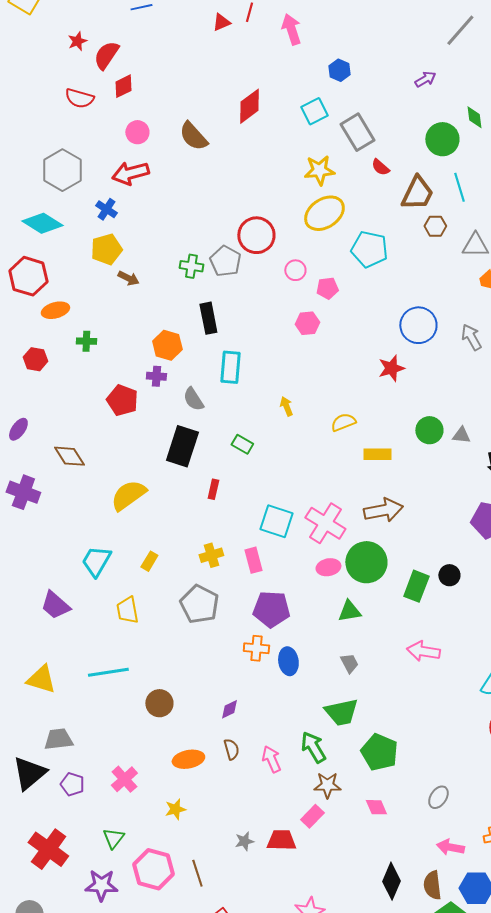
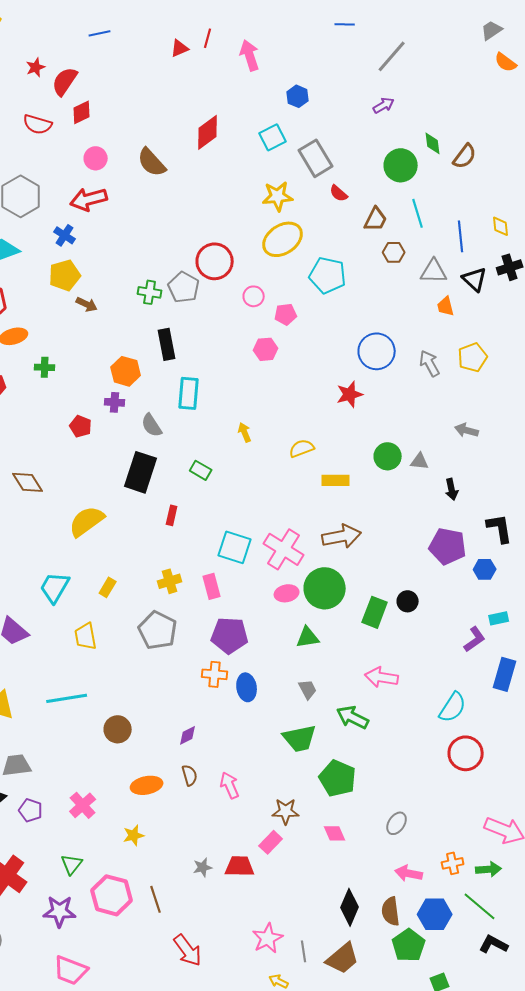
gray line: (460, 30) -> (392, 56), moved
brown trapezoid: (417, 193) -> (376, 219), size x0.7
red pentagon: (122, 400) -> (81, 426), size x0.7
green arrow: (313, 747) -> (353, 717), moved, turned -32

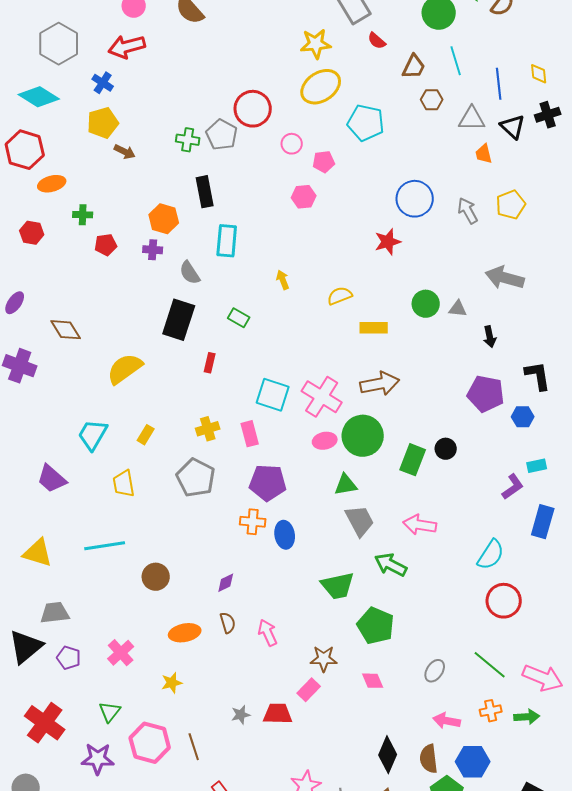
red pentagon: (81, 426) -> (106, 245), moved, turned -30
gray arrow: (467, 430) -> (505, 278), size x1.6
gray trapezoid: (308, 689) -> (360, 521), moved, size x1.6
green line: (480, 906) -> (490, 665), moved

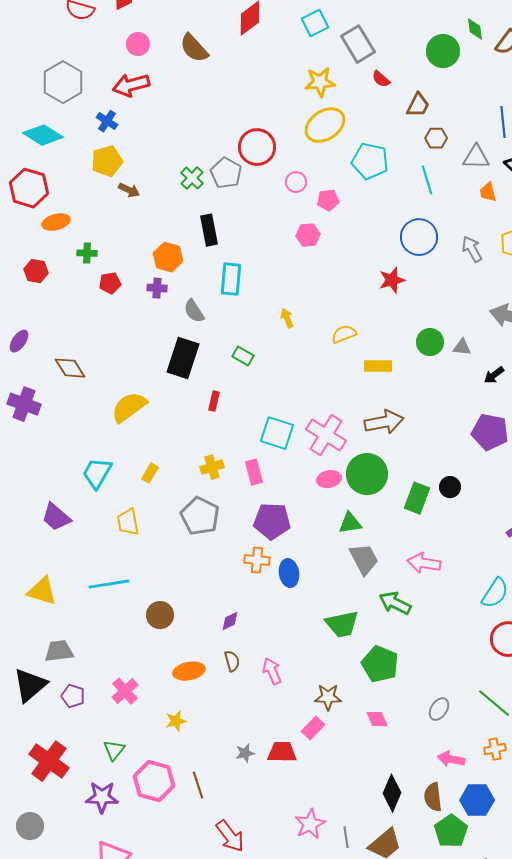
cyan line: (456, 61) -> (427, 180), moved
green cross: (188, 140) -> (192, 178), turned 35
black arrow: (490, 337) -> (494, 375), turned 65

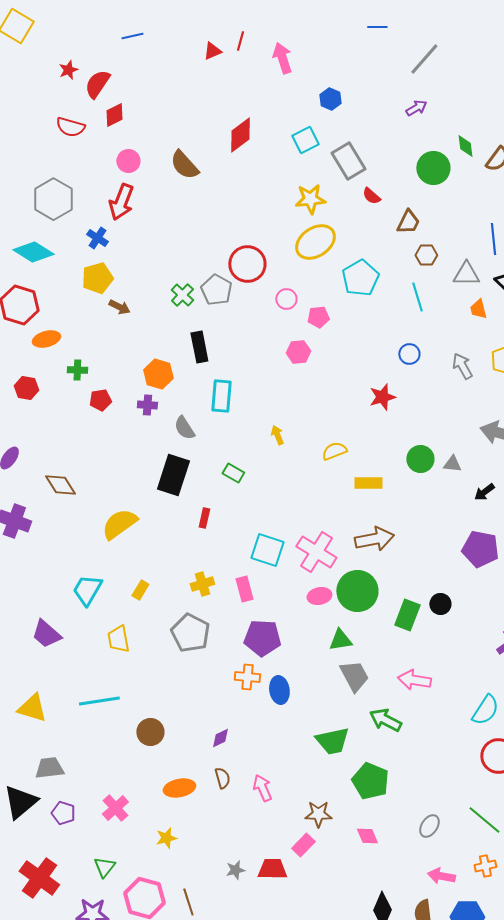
red arrow: (131, 85) -> (121, 202), turned -54
cyan pentagon: (370, 161) -> (360, 278), turned 30
blue circle: (419, 237) -> (409, 354), size x0.6

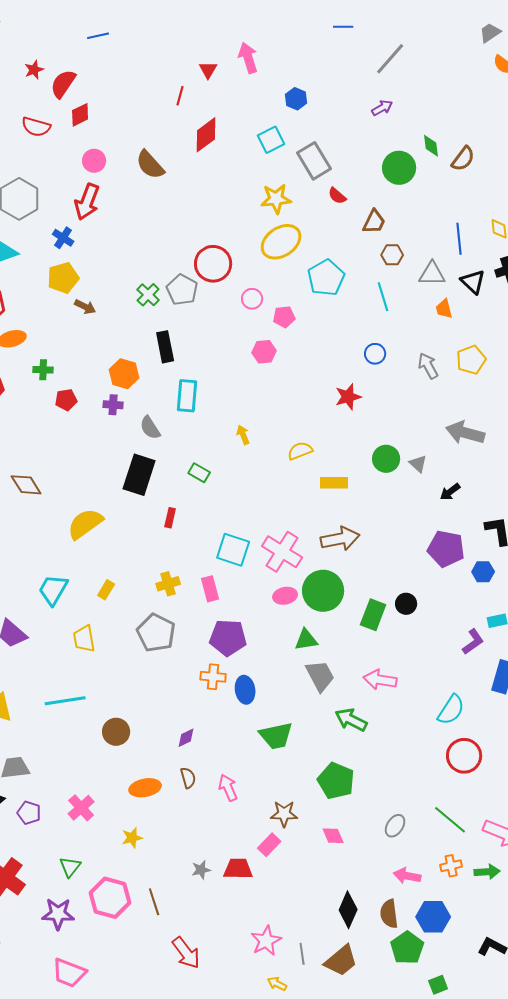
red line: (240, 41) -> (180, 96), moved
red triangle: (212, 51) -> (208, 70), moved, turned -36
gray triangle: (452, 464) -> (418, 464), turned 36
green trapezoid: (332, 741) -> (276, 736), moved

